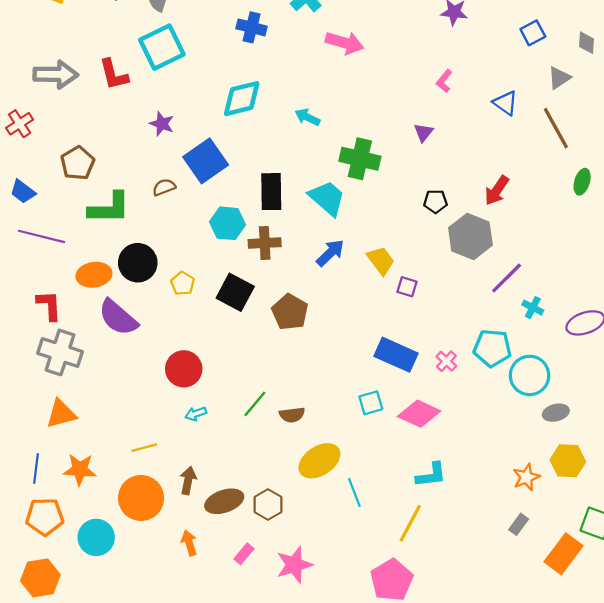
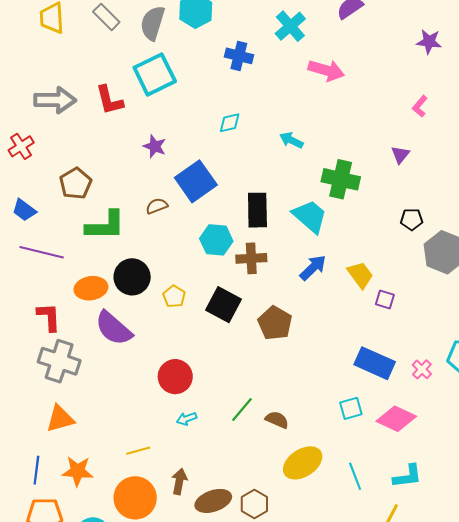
cyan diamond: (242, 99) -> (230, 123), size x0.6
brown semicircle: (292, 415) -> (277, 420), turned -150
cyan line: (354, 493) -> (355, 476), moved

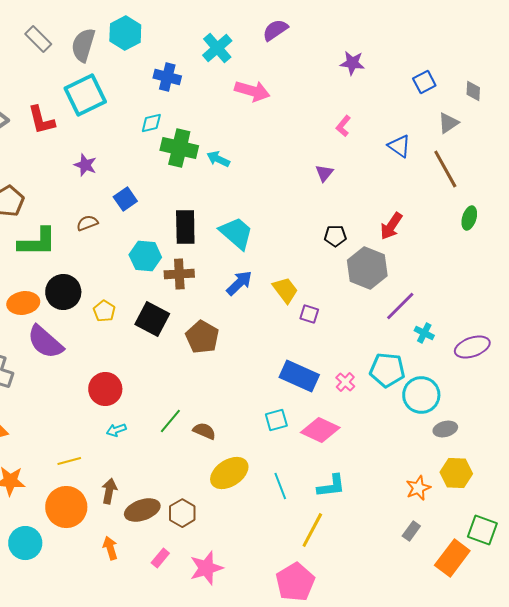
cyan diamond: (230, 123) -> (151, 123), moved
green cross: (341, 179) -> (179, 148), moved
blue square: (196, 181) -> (125, 199), size x0.6

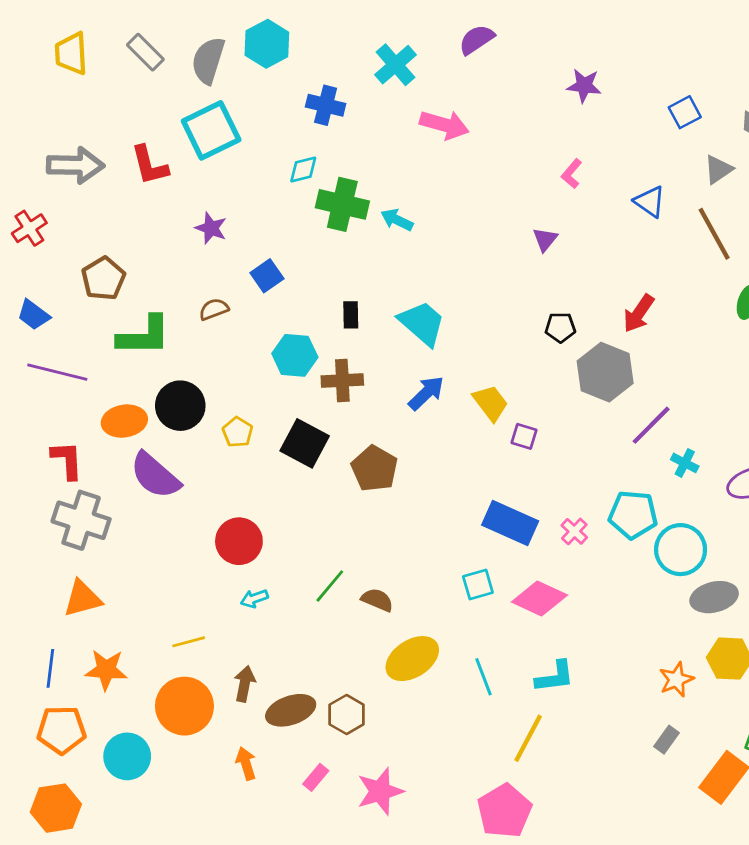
black rectangle: (185, 227) -> (351, 315), size x0.6
gray ellipse: (445, 429) -> (714, 597), size x1.4

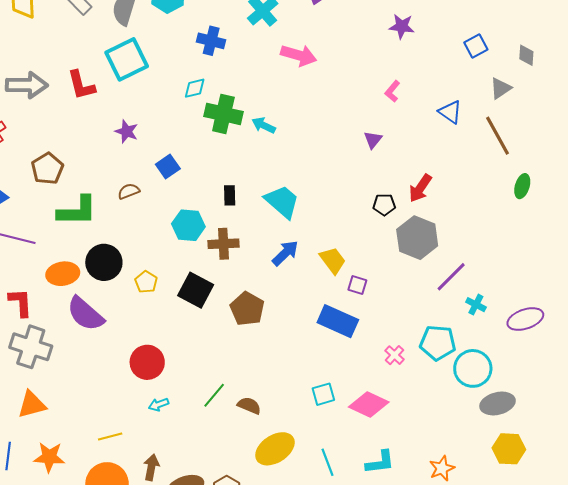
red arrow: (639, 313) -> (420, 188), moved
blue rectangle: (510, 523) -> (338, 321), moved
orange star: (676, 680) -> (442, 468), moved

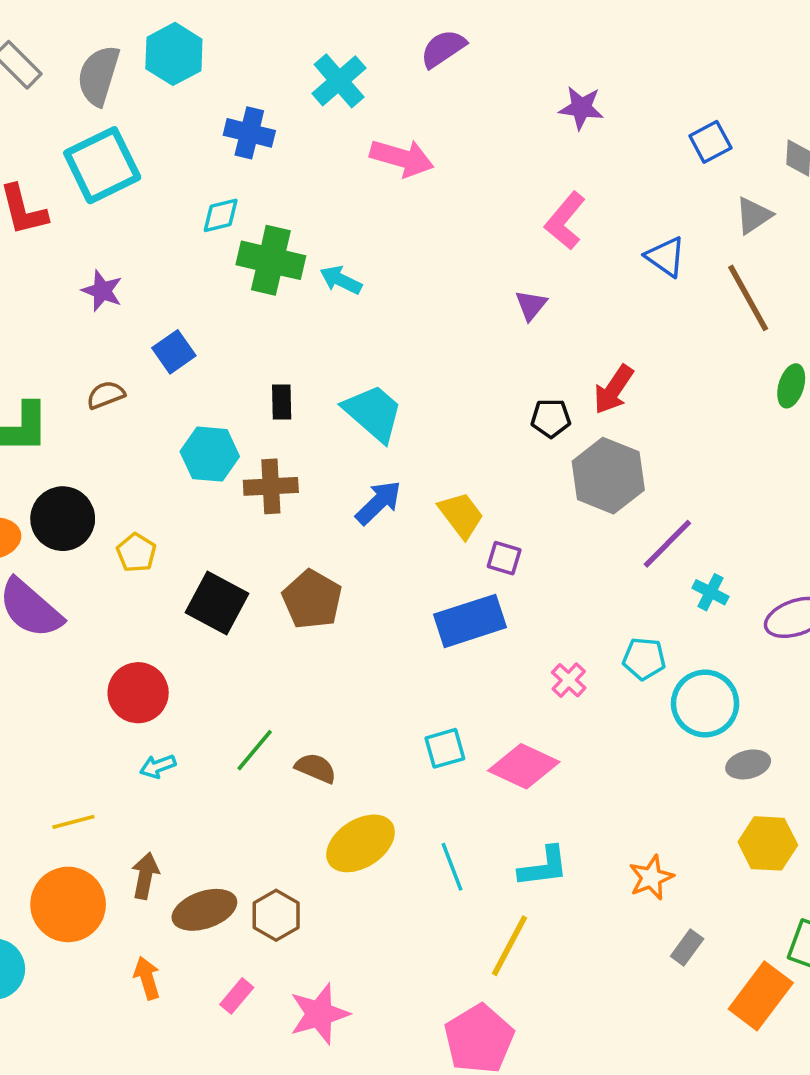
pink L-shape: (392, 91) -> (565, 221), size x1.5
black square: (196, 290) -> (217, 603), moved
blue rectangle: (338, 321) -> (470, 621), turned -42
cyan pentagon: (438, 343) -> (644, 659), size x0.7
gray ellipse: (498, 403) -> (748, 764), size x0.7

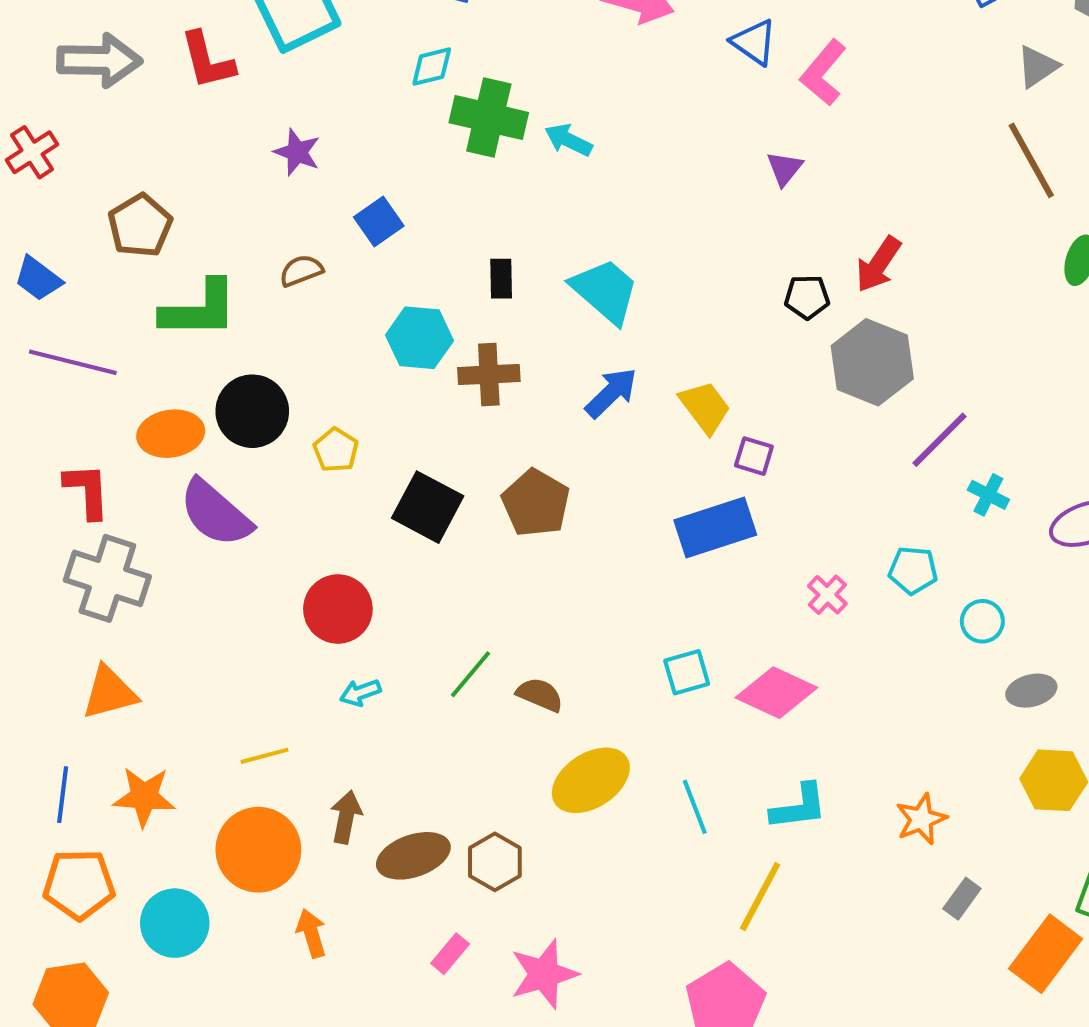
blue triangle: (666, 257) -> (754, 42), moved
cyan circle: (705, 703) -> (982, 621), size x0.6
orange arrow: (147, 978) -> (311, 933), moved

